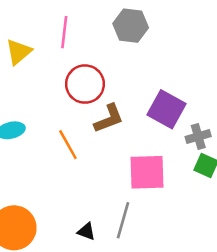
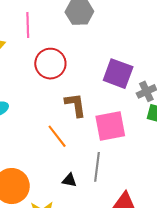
brown L-shape: (109, 119) -> (75, 105), moved, turned -68
orange line: (68, 145) -> (57, 136), moved

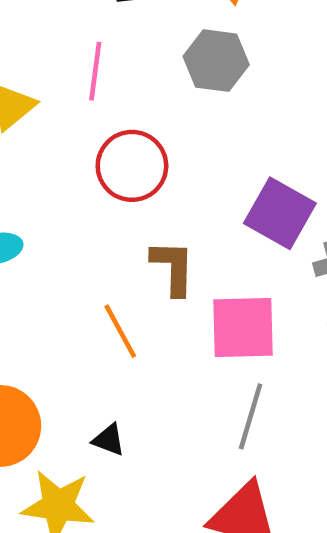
gray line: (97, 167) -> (251, 416), moved
black triangle: (69, 180) -> (109, 440), moved

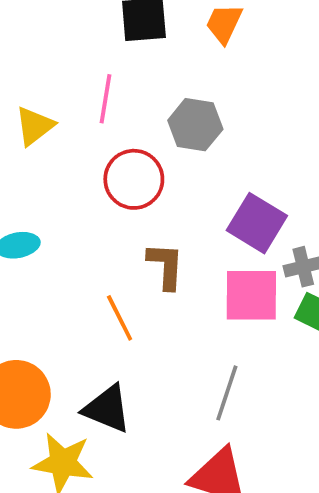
gray hexagon: (216, 61) -> (195, 125), moved
pink square: (243, 327) -> (251, 295), moved
black triangle: (109, 440) -> (107, 409), size x1.8

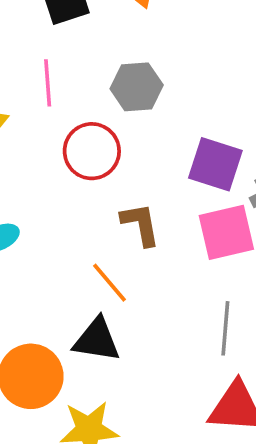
black triangle: (107, 409) -> (97, 340), moved

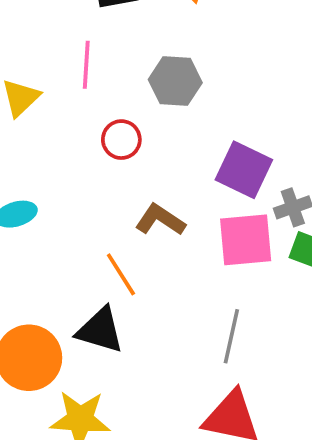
red circle: (92, 151) -> (121, 140), size x0.7
brown L-shape: (140, 224) -> (160, 220), turned -54

